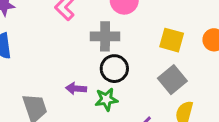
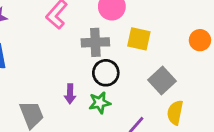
yellow square: (172, 40) -> (139, 39), moved
purple arrow: (76, 89) -> (70, 94), turned -90

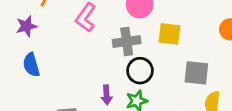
gray square: (162, 80) -> (196, 73), turned -36

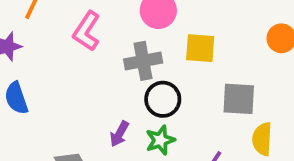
purple arrow: (107, 95) -> (119, 134), turned 36

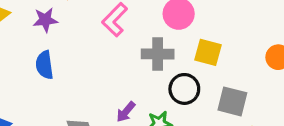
black circle: (163, 99) -> (184, 89), moved

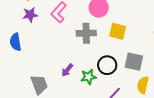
purple star: (45, 20) -> (30, 15), moved
black circle: (184, 89) -> (107, 65), moved

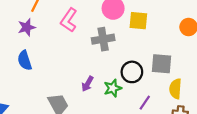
purple star: (30, 15) -> (27, 27), moved
yellow square: (118, 31) -> (138, 21), moved

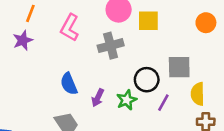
blue semicircle: (25, 60) -> (69, 84), moved
purple line: (145, 103) -> (163, 103), moved

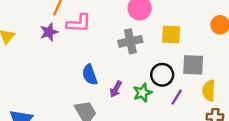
yellow square: (148, 21) -> (171, 34), moved
pink L-shape: (70, 28) -> (79, 23), moved, turned -120

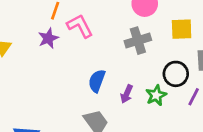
pink L-shape: (79, 23) -> (80, 26), turned -115
blue semicircle: (90, 75) -> (97, 81), turned 45

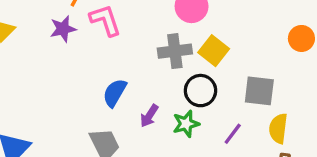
yellow square: (182, 29) -> (214, 51), moved, turned 30
black circle: (176, 74) -> (201, 91), moved

